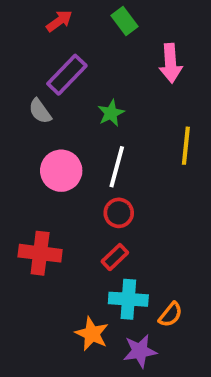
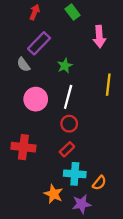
red arrow: (59, 21) -> (35, 12), turned -32

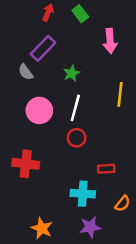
red arrow: (35, 12) -> (48, 12), moved
red rectangle: (67, 149) -> (106, 169), moved, turned 40
orange semicircle: (99, 183) -> (122, 204), moved
orange star: (54, 194) -> (42, 228), moved

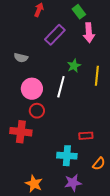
green rectangle: (80, 14) -> (79, 12), moved
purple rectangle: (43, 48) -> (55, 35), moved
gray semicircle: (26, 72) -> (21, 58), turned -40
green star: (72, 73) -> (74, 66), moved
red circle: (77, 138) -> (37, 111), moved

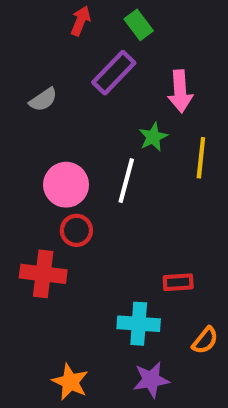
green rectangle: (79, 12) -> (139, 25), moved
pink arrow: (89, 33) -> (180, 91), moved
gray semicircle: (21, 58) -> (43, 100), moved, turned -48

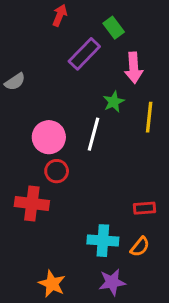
green rectangle: (139, 25) -> (114, 28), moved
gray semicircle: (43, 100) -> (15, 82), moved
red rectangle: (178, 282) -> (144, 208), moved
orange semicircle: (205, 340) -> (140, 247), moved

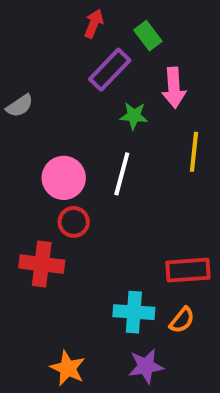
red arrow: (60, 15) -> (94, 24), moved
green star: (114, 102) -> (134, 116), moved, turned 30
red rectangle: (144, 208) -> (188, 270), size x1.5

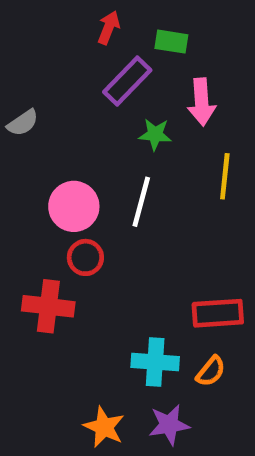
green rectangle: (148, 36) -> (171, 42), turned -44
orange star: (68, 368) -> (104, 427), moved

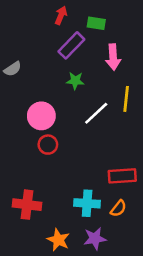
green star: (155, 134) -> (75, 81), moved
white line: (141, 202) -> (96, 113), moved, turned 32
red cross: (48, 306) -> (27, 205), moved

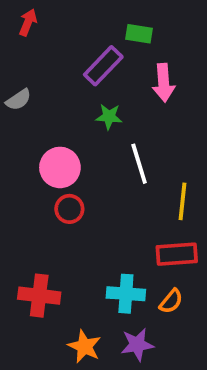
red arrow: (61, 15) -> (28, 22), moved
yellow line: (126, 99) -> (182, 201), moved
white line: (96, 113) -> (139, 164), turned -64

